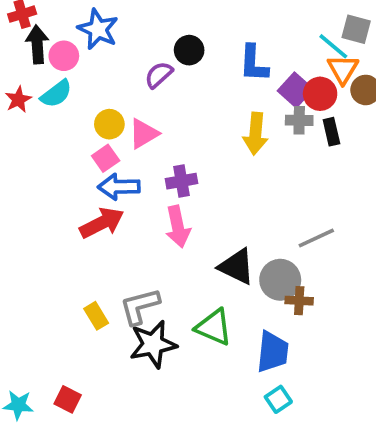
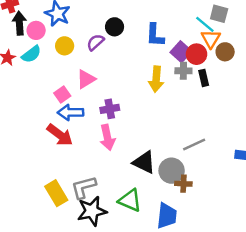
yellow circle: (109, 124) -> (65, 46), moved
red arrow: (102, 223) -> (60, 135), turned 64
yellow rectangle: (96, 316) -> (56, 193), size x1.5

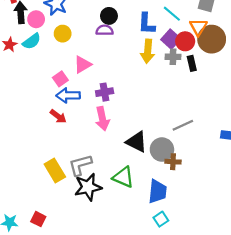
cyan line: (205, 24) -> (172, 14), moved
purple semicircle: (95, 42) -> (105, 30), moved, turned 42
brown circle: (225, 52) -> (212, 39), size x1.6
yellow arrow: (156, 79) -> (148, 51), moved
red arrow: (60, 135) -> (58, 116), size x0.7

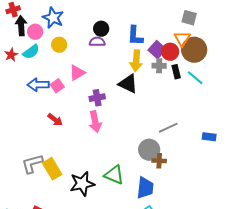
cyan line: (172, 14) -> (195, 78), moved
blue arrow: (68, 95) -> (38, 85), moved
black triangle: (137, 142) -> (128, 84), moved
gray L-shape: (80, 165) -> (32, 164), moved

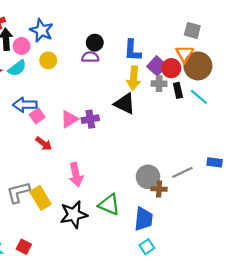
pink triangle: (77, 73) -> (69, 119), moved
pink square: (57, 86) -> (37, 116), moved
pink arrow: (95, 122) -> (76, 175), moved
gray line: (168, 128) -> (182, 172), moved

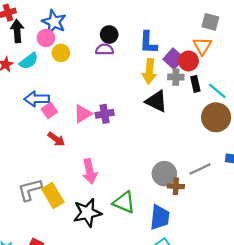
pink circle: (22, 46) -> (46, 38), moved
brown circle: (198, 66) -> (216, 117), moved
black triangle: (125, 104) -> (156, 101), moved

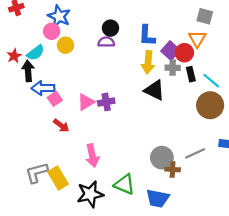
black arrow: (17, 31) -> (28, 71), moved
blue trapezoid: (160, 217) -> (158, 198), turned 95

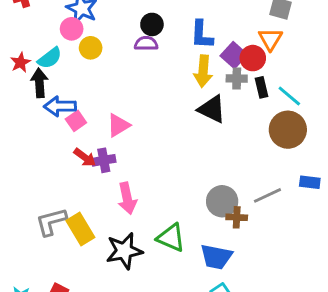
purple cross: (106, 102) -> (104, 160), moved

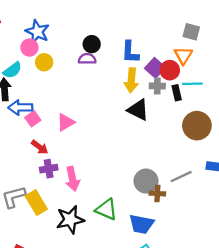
cyan line: (289, 96) -> (192, 84), moved, turned -42
purple cross: (104, 160) -> (49, 169), moved

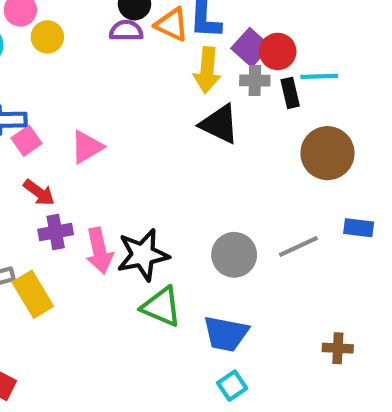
orange triangle: (183, 55) -> (172, 24), moved, turned -36
brown cross: (157, 194) -> (338, 348), moved
black star: (70, 220) -> (143, 255), moved

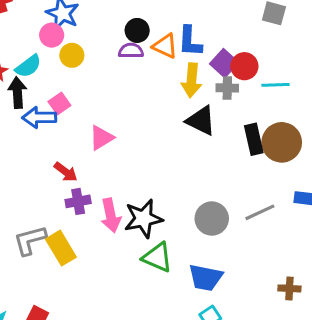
black rectangle: (290, 93) -> (254, 139), moved, size x1.4
pink square: (27, 141) -> (59, 103), moved

